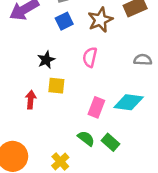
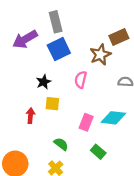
brown star: (100, 20) -> (100, 55), moved
blue square: (64, 21) -> (59, 49), size x1.5
green semicircle: (86, 138) -> (61, 144), moved

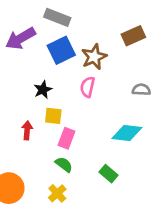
gray rectangle: (56, 22) -> (57, 17), turned -55
brown star: (100, 55) -> (94, 57), moved
pink rectangle: (86, 122) -> (66, 138), moved

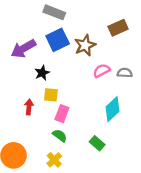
purple arrow: (21, 38) -> (23, 49), moved
pink semicircle: (87, 87) -> (102, 71), moved, turned 49
cyan diamond: (127, 133) -> (113, 109), turned -50

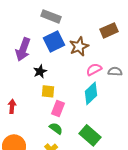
purple arrow: (23, 49) -> (23, 49), turned -40
red arrow: (29, 107) -> (12, 106), moved
cyan diamond: (113, 109) -> (91, 93), moved
green rectangle: (97, 143) -> (90, 135), size x1.5

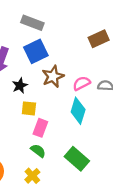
brown star: (79, 46) -> (53, 76), moved
cyan diamond: (91, 93) -> (78, 111), turned -30

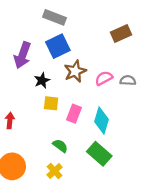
cyan diamond: (78, 111) -> (101, 121), moved
pink rectangle: (40, 128) -> (74, 114), moved

